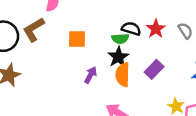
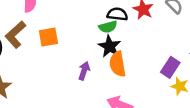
orange square: (77, 39) -> (48, 37), moved
purple rectangle: (154, 69) -> (170, 67), moved

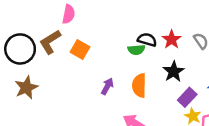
orange square: (48, 37) -> (80, 50), turned 30
black star: (110, 46) -> (174, 72), moved

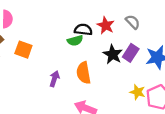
purple rectangle: (187, 97) -> (131, 53), moved

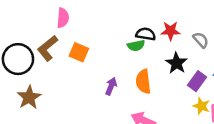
gray semicircle: (133, 22) -> (201, 40), moved
red star: (106, 25) -> (171, 31), turned -30
purple rectangle: (131, 53) -> (197, 81), moved

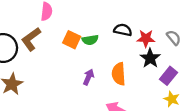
red star: (171, 31) -> (146, 38), moved
green semicircle: (136, 46) -> (90, 40), moved
orange square: (79, 52) -> (72, 40), moved

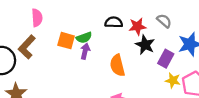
purple arrow: (88, 77) -> (85, 51), moved

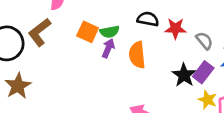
gray semicircle: (164, 21) -> (204, 41), moved
black star: (145, 45) -> (184, 75), moved
orange semicircle: (117, 65) -> (137, 55), moved

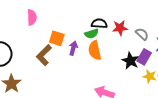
brown L-shape: (39, 32) -> (44, 55), moved
green semicircle: (110, 32) -> (92, 34), moved

